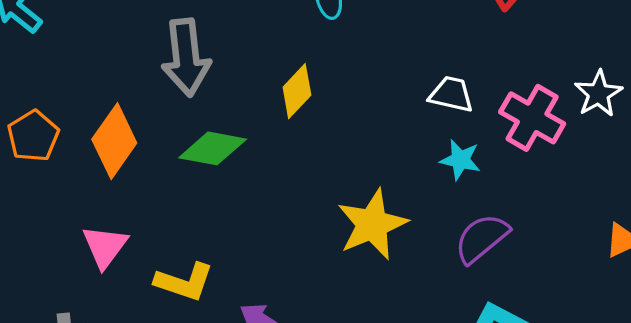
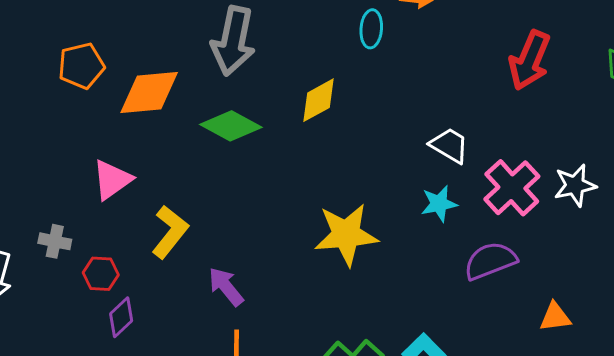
orange diamond: (114, 141) -> (149, 92), turned 32
cyan star: (460, 160) -> (439, 204), turned 30
purple semicircle: (482, 238) -> (490, 261), moved
yellow L-shape: (184, 282) -> (170, 232), turned -88

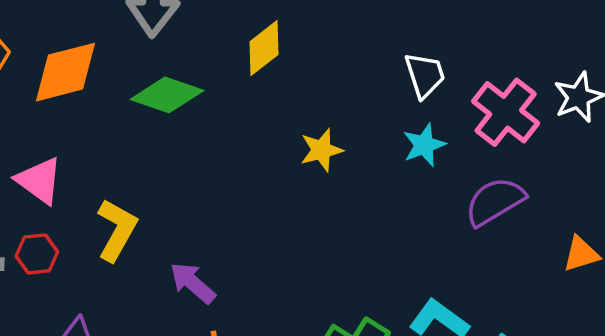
white trapezoid: (449, 145) -> (425, 75), turned 51
pink triangle: (112, 180) -> (39, 181), turned -39
yellow star: (346, 235) -> (321, 150), moved, size x0.6
red hexagon: (101, 274) -> (37, 254), moved

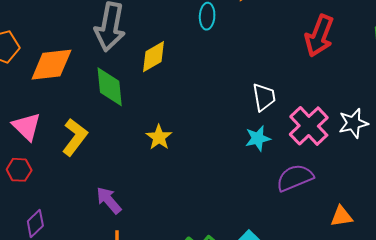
yellow diamond: (264, 48) -> (153, 57), moved
green diamond: (167, 95) -> (110, 87), turned 57
yellow star: (321, 150) -> (159, 137), moved, turned -30
yellow L-shape: (117, 230) -> (75, 137), moved

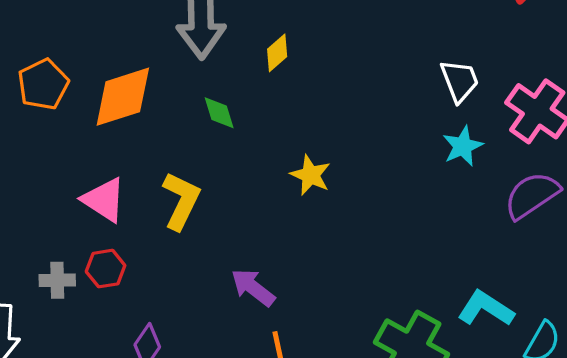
yellow diamond: (153, 57) -> (277, 53), size x0.7
green diamond: (110, 87) -> (219, 113), size x0.6

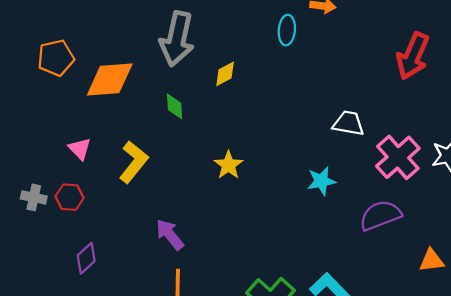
white trapezoid: (460, 81) -> (348, 123), turned -72
cyan star: (463, 146) -> (321, 181), moved
pink triangle: (104, 200) -> (80, 149), size x0.7

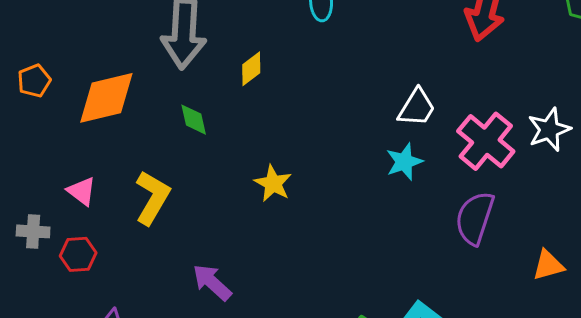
orange pentagon: (56, 58) -> (34, 81), size x0.7
white trapezoid: (348, 123) -> (417, 108), turned 120
cyan star: (321, 181) -> (404, 162), moved
gray cross: (34, 197) -> (33, 231), moved
purple semicircle: (380, 215) -> (475, 218), turned -42

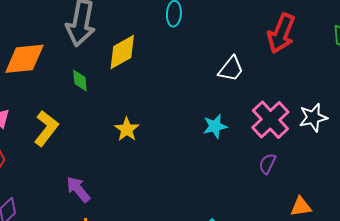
yellow diamond: (251, 69) -> (122, 52), size x1.6
white trapezoid: (417, 108) -> (231, 69), moved
purple semicircle: (475, 218) -> (267, 164), moved, size x0.6

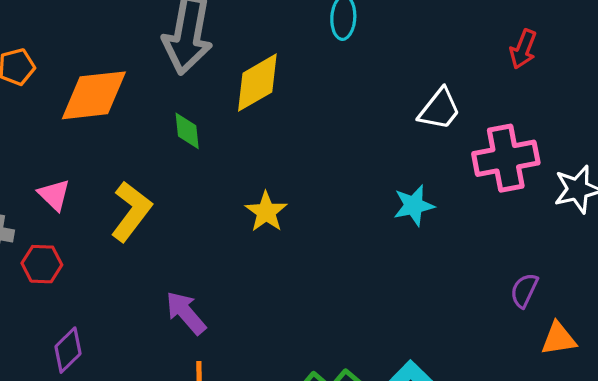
red arrow: (281, 33) -> (523, 49), size x0.6
pink cross: (270, 120) -> (506, 158), moved, turned 33
purple semicircle: (267, 164) -> (524, 290), moved

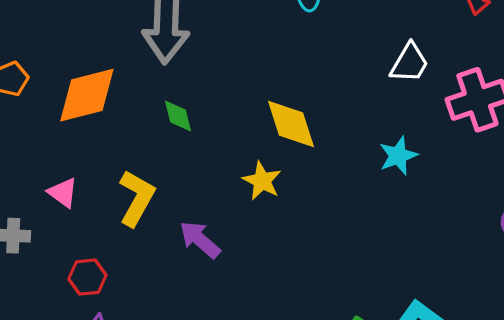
yellow diamond: (257, 83) -> (291, 124), moved, turned -70
red hexagon: (42, 264) -> (87, 277), moved
purple arrow: (186, 313) -> (200, 240), moved

